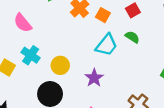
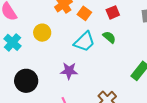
yellow circle: (60, 65) -> (42, 33), moved
purple star: (94, 78) -> (69, 71), turned 30

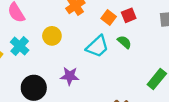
orange square: (84, 13) -> (109, 18), moved
purple star: (69, 71) -> (70, 76), moved

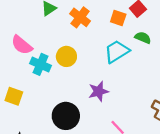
cyan cross: (20, 46) -> (40, 64), moved
cyan trapezoid: (97, 46) -> (117, 52), turned -150

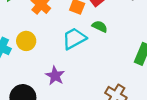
purple star: (99, 91) -> (55, 76), turned -30

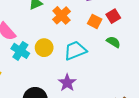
cyan trapezoid: (74, 39) -> (75, 51), moved

